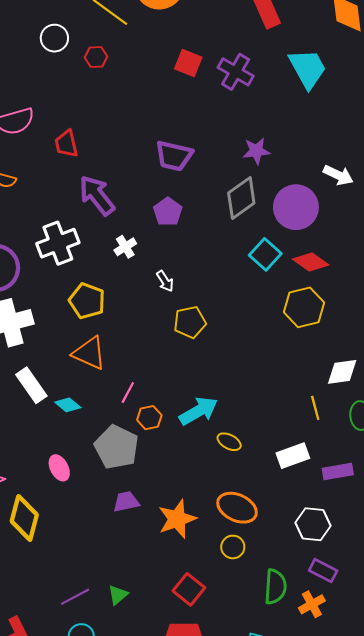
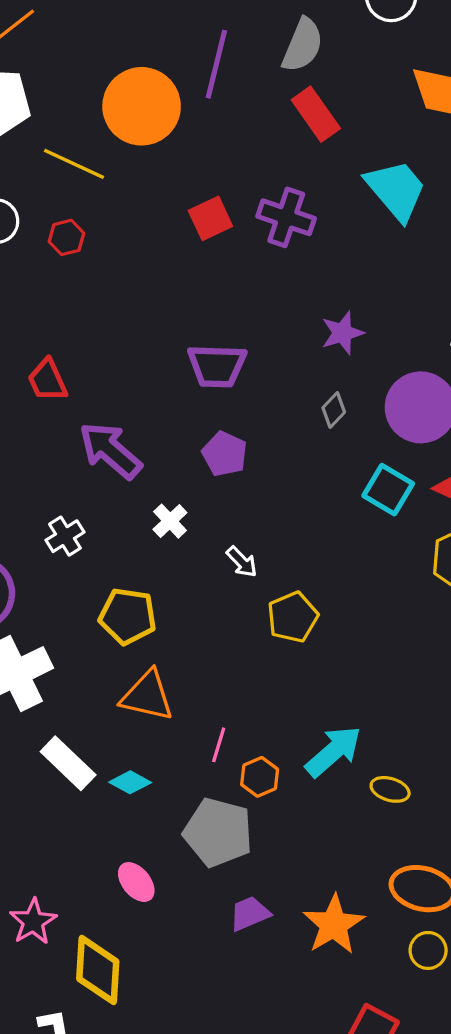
red square: (188, 63) -> (210, 218), turned -36
gray diamond: (241, 198) -> (334, 410), size x0.5
white cross: (58, 243) -> (65, 536), size x0.6

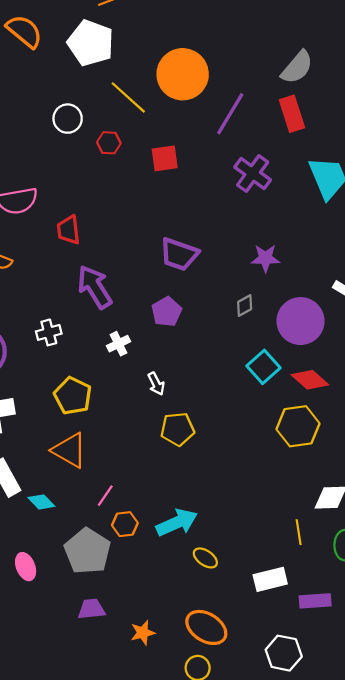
purple line: (216, 64) -> (230, 114), moved
red square: (210, 218) -> (165, 158), moved
orange star: (334, 925) -> (143, 633), size x0.6

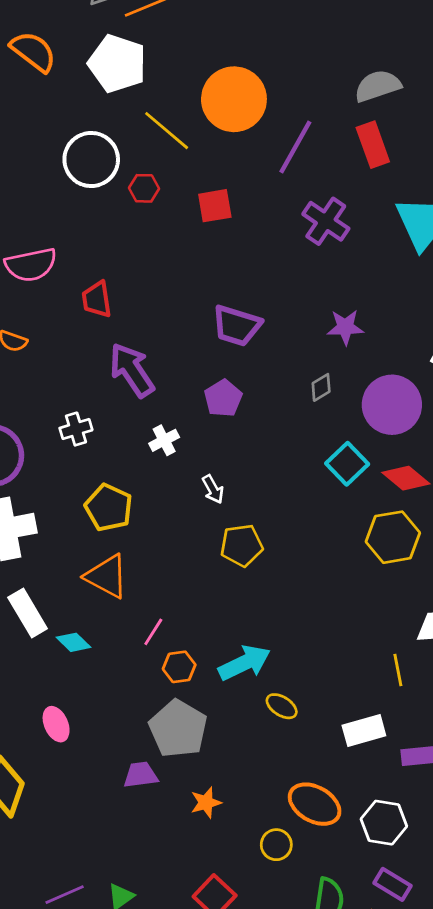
gray semicircle: (297, 67) -> (378, 86), turned -147
white circle: (68, 119) -> (91, 159), size x1.5
gray pentagon: (87, 551) -> (178, 729), moved
orange ellipse: (206, 627) -> (315, 804), moved

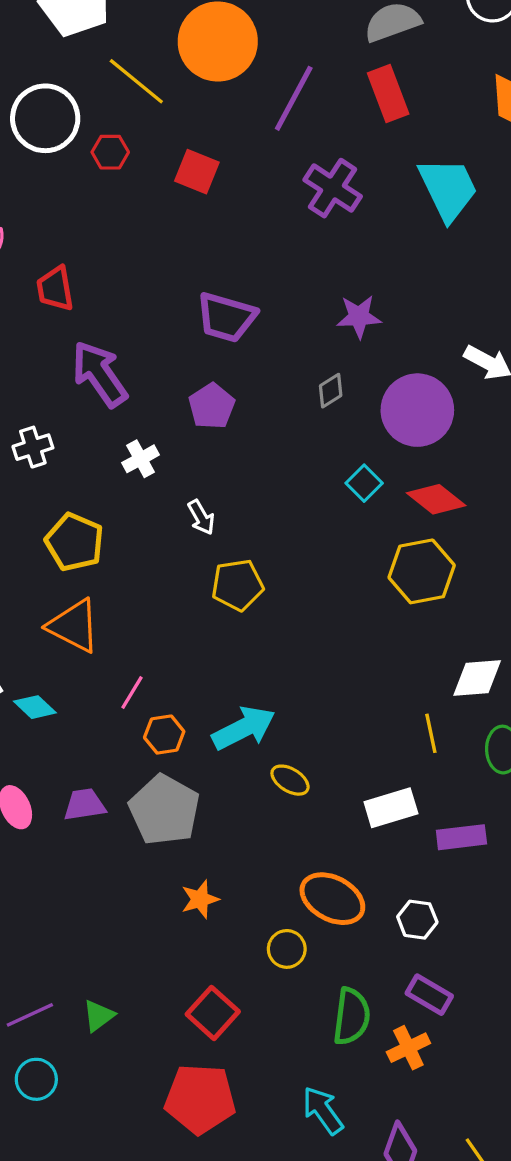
red square: (215, 206) -> (197, 172), turned 33
cyan square: (347, 464) -> (364, 483), size x0.7
purple trapezoid: (141, 775) -> (85, 805), moved
white hexagon: (384, 823) -> (417, 920), size x0.7

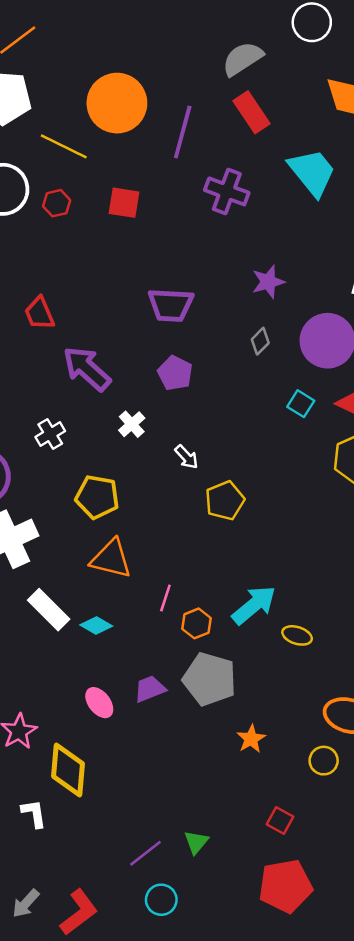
red square: (213, 1013) -> (280, 821), size x0.7

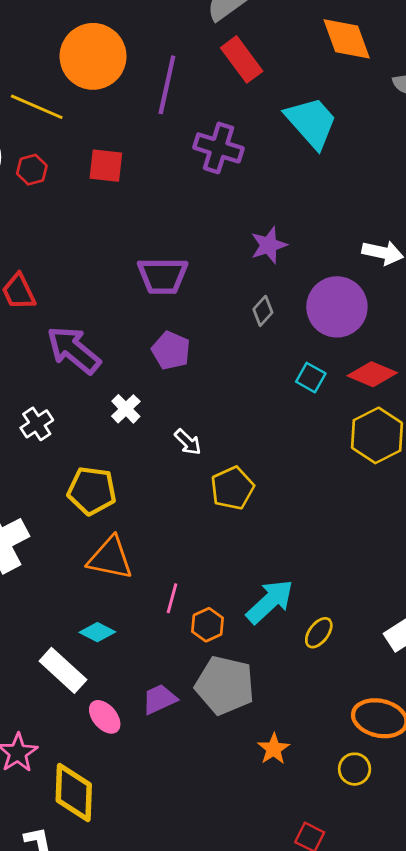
white rectangle: (49, 610) -> (63, 670), moved
yellow ellipse: (297, 635) -> (319, 633), turned -68

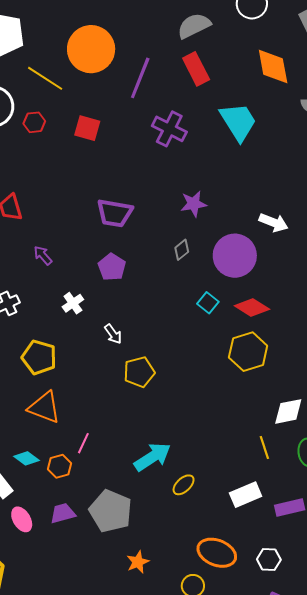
purple arrow: (74, 350) -> (43, 255), size x0.5
orange hexagon: (207, 625) -> (59, 466), moved

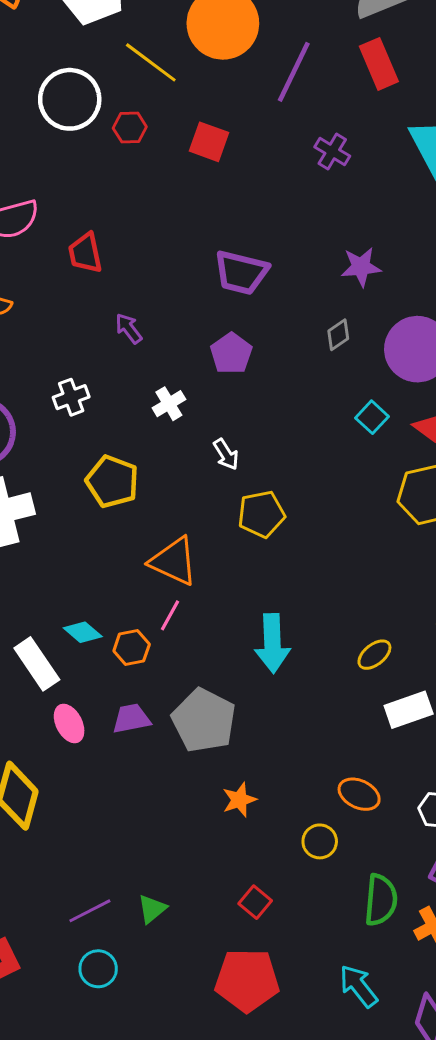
purple cross: (169, 129) -> (332, 152), size x0.7
orange triangle: (44, 407) -> (174, 561), moved
cyan arrow: (152, 457) -> (272, 643), turned 117
yellow ellipse: (184, 485) -> (374, 655), moved
orange ellipse: (217, 553) -> (359, 794), size x0.7

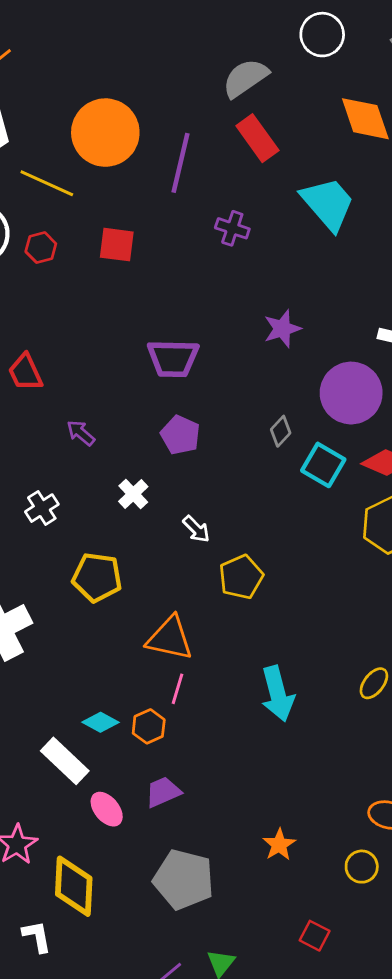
gray diamond: (338, 335) -> (281, 431), moved
cyan square: (372, 417) -> (323, 465), size x1.4
gray pentagon: (204, 720) -> (184, 879), moved

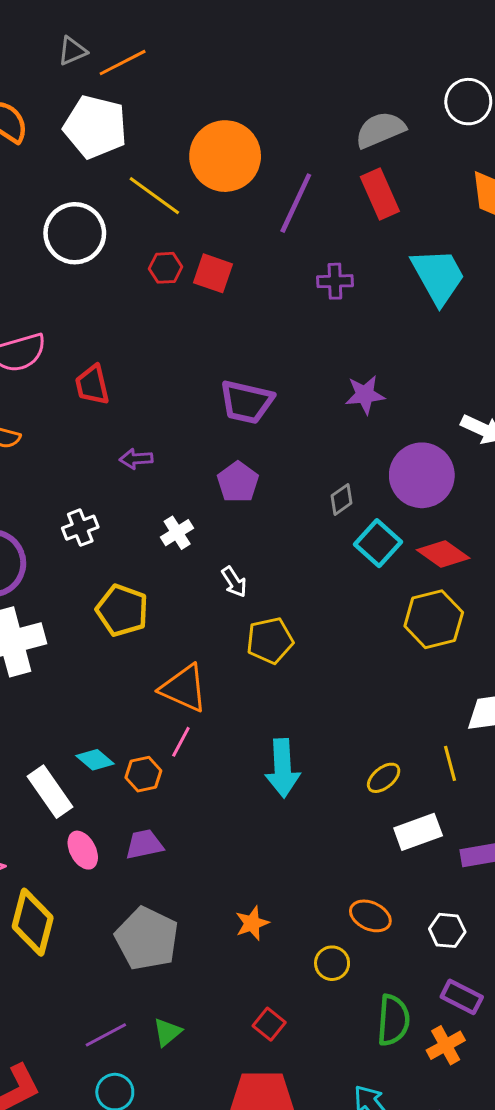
purple cross: (232, 228) -> (335, 281), turned -32
red hexagon: (41, 248) -> (166, 268), moved
purple arrow: (81, 433) -> (136, 459), turned -56

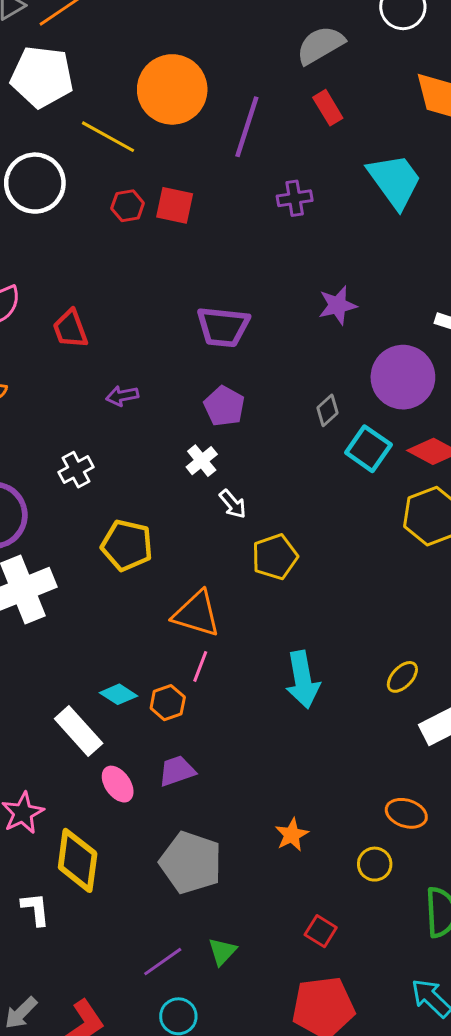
red rectangle: (380, 194) -> (328, 108), size x0.7
white cross: (177, 533) -> (202, 461), moved

